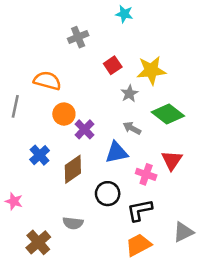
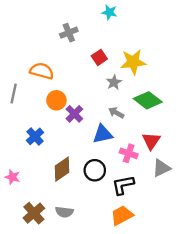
brown diamond: (73, 169) -> (62, 169), moved
gray semicircle: (73, 223) -> (64, 212), moved
gray triangle: (183, 232) -> (161, 168), moved

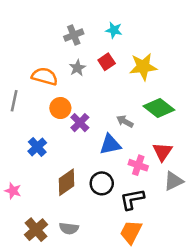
cyan star: (109, 12) -> (114, 30), moved
gray star: (114, 82) -> (77, 68), moved
orange trapezoid: (122, 215) -> (131, 232), turned -35

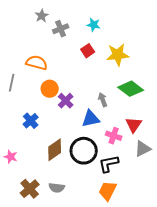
gray star: (77, 68) -> (42, 16), moved
gray arrow: (125, 121) -> (103, 100), turned 40
black circle: (102, 183) -> (84, 151), size x1.4

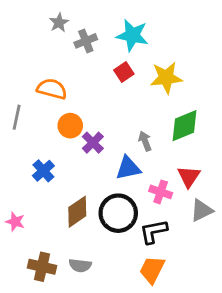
cyan star: (94, 25) -> (132, 35), size x1.6
green diamond: (131, 89) -> (185, 126), turned -60
brown cross: (30, 189) -> (42, 267), turned -36

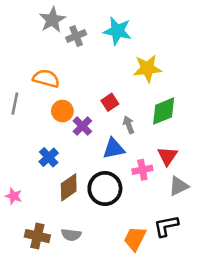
gray star: (59, 23) -> (52, 20), size x1.5
red square: (124, 72) -> (110, 102), moved
blue cross: (43, 171) -> (49, 157), moved
pink cross: (161, 192) -> (142, 170), turned -30
black L-shape: (154, 231) -> (166, 226), moved

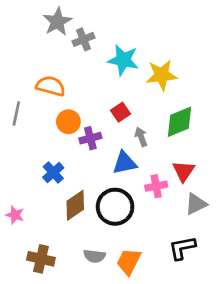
cyan star: (117, 31) -> (123, 60), moved
purple cross: (82, 126) -> (90, 138), turned 30
gray semicircle: (71, 235) -> (94, 256), moved
orange trapezoid: (135, 239) -> (129, 262), moved

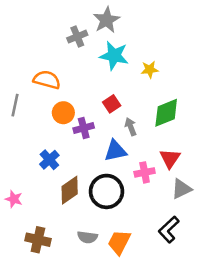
gray star: (57, 22) -> (107, 20), moved
yellow star: (162, 75) -> (150, 70), size x0.6
black L-shape: (182, 248) -> (169, 230), turned -32

